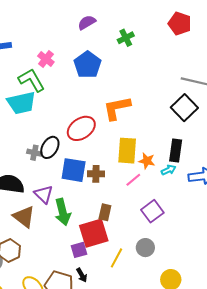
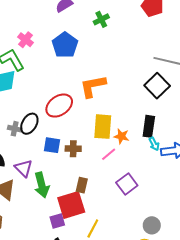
blue square: (74, 170) -> (52, 145), size x0.7
cyan arrow: (169, 170) -> (154, 144), moved, turned 88
gray circle: (145, 248) -> (152, 225), moved

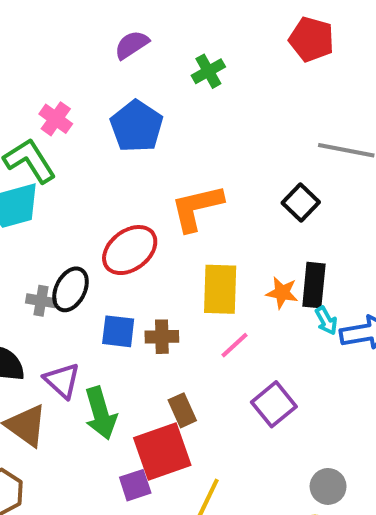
black square: (157, 86) -> (301, 202), moved, size x0.7
orange star: (121, 136) -> (282, 293), moved
brown rectangle: (82, 185) -> (182, 410), turned -35

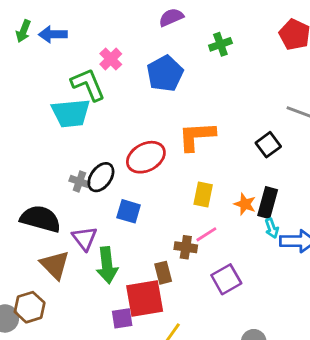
yellow rectangle: (220, 289) -> (203, 195), size x0.7
brown cross: (162, 337) -> (186, 247), moved

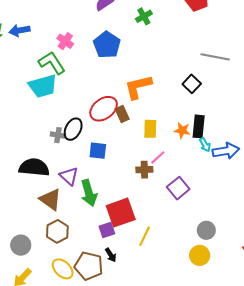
brown rectangle: (163, 273) -> (122, 114), moved
brown hexagon: (30, 307) -> (57, 231), moved

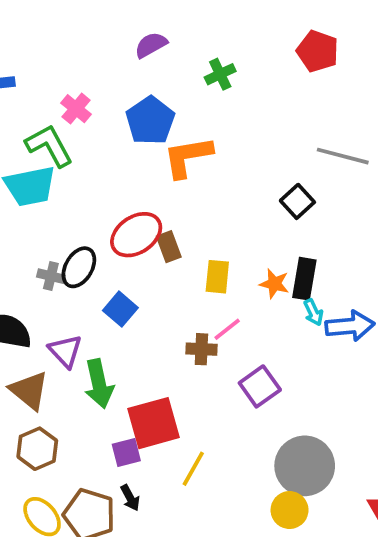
orange L-shape: (138, 87) -> (188, 157), moved
blue square: (98, 151) -> (120, 309), turned 30
gray circle: (206, 230) -> (305, 466), size x1.8

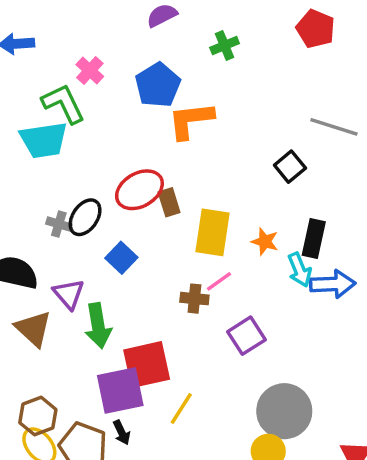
yellow rectangle: (217, 277) -> (212, 232), size x1.5
black rectangle: (304, 279) -> (314, 238), moved
cyan arrow: (313, 312) -> (299, 270), size x1.4
brown hexagon: (37, 449) -> (38, 416), moved
purple square: (126, 453) -> (120, 391), size x1.8

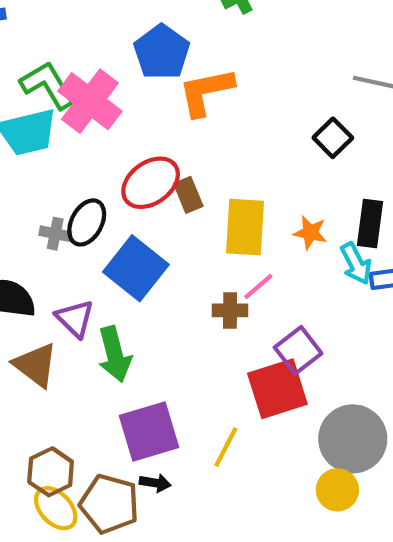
pink cross: (90, 71) -> (90, 101), moved, size x1.8
blue square: (121, 258) -> (136, 268), size x1.6
red square: (147, 365) -> (277, 389), moved
black arrow: (122, 432) -> (155, 483), turned -50

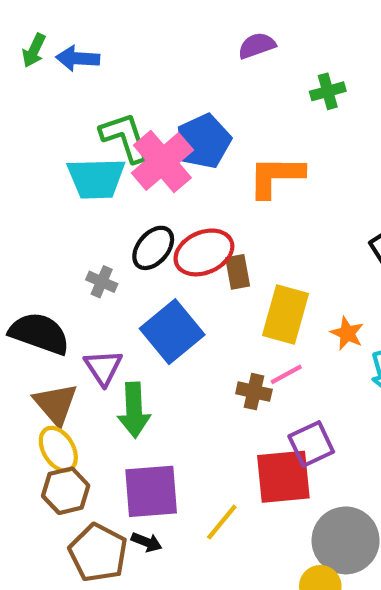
blue pentagon: (162, 52) -> (204, 141), moved
black ellipse: (87, 222) -> (153, 248), moved
brown hexagon: (51, 472) -> (66, 491), moved
yellow ellipse: (56, 508) -> (58, 449), moved

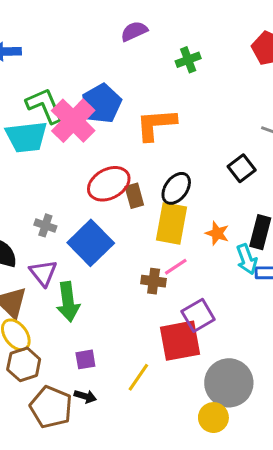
black ellipse: (153, 248) -> (176, 188), moved
gray cross: (102, 282) -> (45, 225), moved
purple square: (151, 491) -> (85, 359), size x0.5

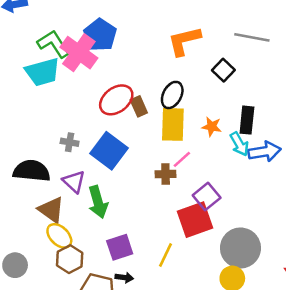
orange L-shape: (156, 124) -> (184, 41), moved
purple square: (85, 359) -> (120, 247), size x1.5

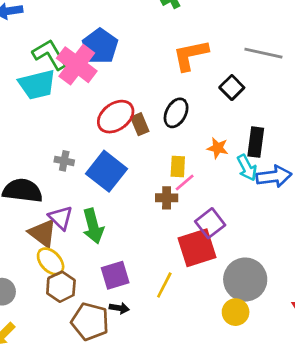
yellow rectangle: (173, 124) -> (178, 167), moved, size x0.6
purple triangle: (74, 182) -> (61, 218), moved

